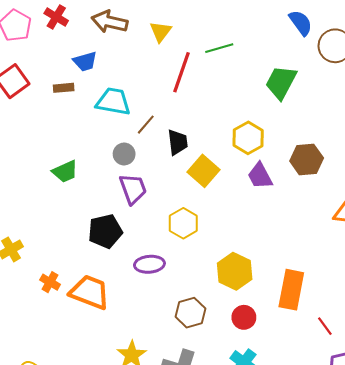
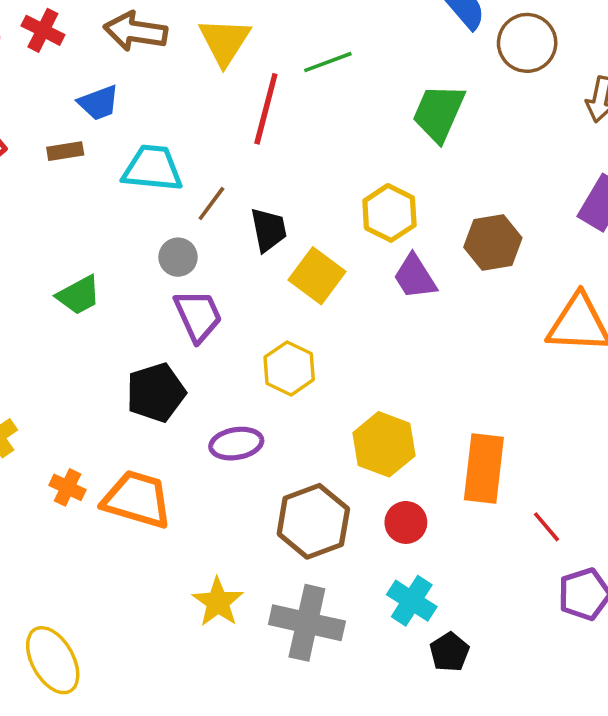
yellow triangle: (161, 32) -> (225, 41), size x1.4
brown hexagon: (190, 313) -> (313, 521), size x1.4

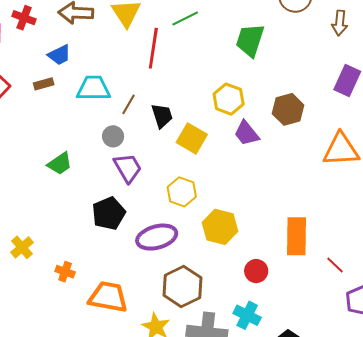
purple ellipse: (236, 444) -> (157, 237), size x1.4
yellow hexagon: (384, 444) -> (220, 227), moved
orange trapezoid: (137, 499) -> (108, 297), moved
brown hexagon: (313, 521) -> (182, 286), moved
cyan cross: (412, 601) -> (247, 315), moved

